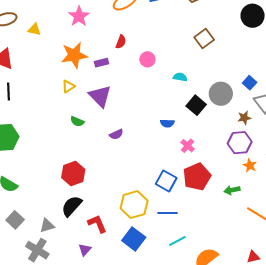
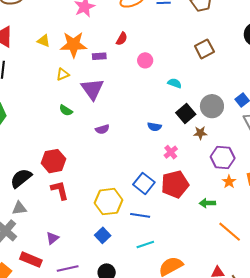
yellow triangle: (34, 29) -> (44, 41), moved
brown star: (244, 118) -> (200, 133), moved
black semicircle: (72, 206) -> (21, 178), moved
red L-shape: (97, 224) -> (60, 190), moved
blue square: (134, 239) -> (103, 235), size x0.7

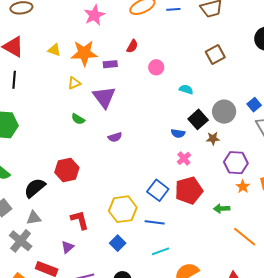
blue semicircle: (154, 127) -> (178, 133), moved
red L-shape: (60, 190) -> (80, 220), moved

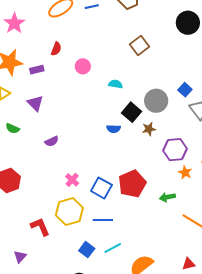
purple triangle: (104, 97) -> (35, 103), size x0.7
pink cross: (184, 158) -> (72, 180), moved
red L-shape: (80, 220) -> (40, 227), moved
blue square: (118, 243) -> (87, 250), moved

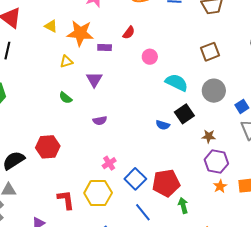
cyan semicircle: (116, 84) -> (177, 83), size x1.6
gray circle: (156, 101) -> (214, 91), moved
brown star: (149, 129) -> (209, 136), moved
green arrow: (167, 197) -> (183, 205), moved, turned 70
blue line: (103, 220) -> (143, 212), moved, turned 36

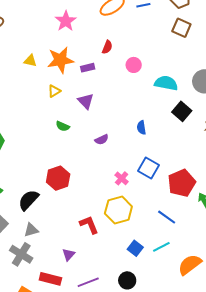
brown square: (210, 52) -> (181, 28), moved, turned -30
blue semicircle: (163, 125) -> (141, 127), moved, turned 80
blue square: (135, 179) -> (148, 168), moved

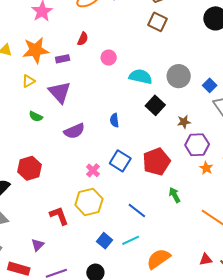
purple triangle: (86, 101) -> (60, 92), size x1.4
purple semicircle: (102, 140) -> (74, 131), size x1.5
red pentagon: (182, 183) -> (156, 162), moved

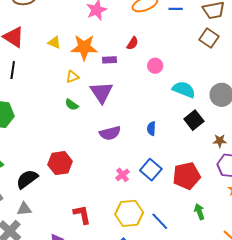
green semicircle: (36, 116) -> (72, 105), moved
yellow hexagon: (89, 202) -> (129, 213), moved

